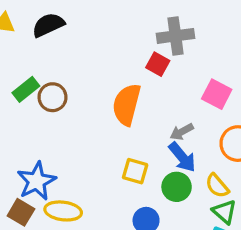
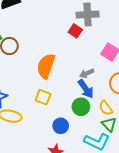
orange semicircle: (127, 105) -> (46, 66), moved
yellow square: (135, 171) -> (43, 97), moved

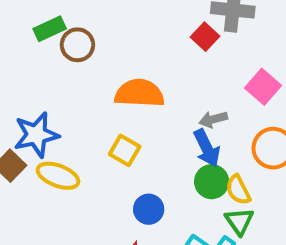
orange semicircle: (46, 66) -> (139, 93), turned 65
green circle: (81, 107) -> (212, 182), moved

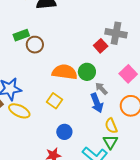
gray arrow: (213, 119) -> (101, 89), turned 56
green circle: (212, 182) -> (87, 72), moved

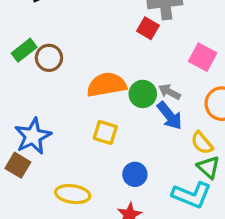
green circle: (87, 72) -> (143, 94), moved
yellow ellipse: (19, 111) -> (73, 194), moved

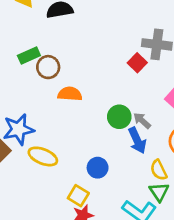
orange semicircle: (107, 85) -> (70, 94), moved, size x0.7
yellow square: (105, 132) -> (78, 196), moved
blue circle: (135, 174) -> (98, 168), moved
yellow ellipse: (73, 194) -> (43, 156), moved

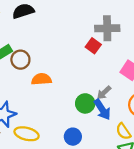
green circle: (119, 117) -> (85, 103), moved
gray arrow: (142, 121) -> (104, 93), turned -77

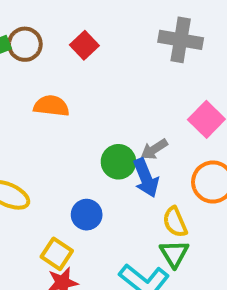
red square: (93, 46) -> (84, 45), moved
brown circle: (20, 60) -> (25, 44), moved

